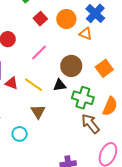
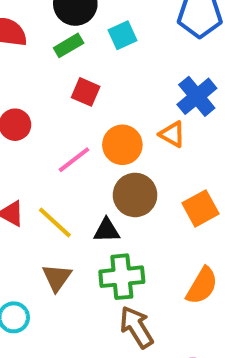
red square: (40, 19) -> (86, 92), turned -32
orange circle: (66, 19) -> (122, 145), moved
green cross: (83, 98) -> (122, 277), moved, turned -30
brown arrow: (90, 124) -> (136, 327), moved

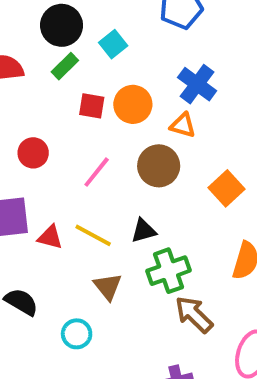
orange circle: (122, 145) -> (133, 104), moved
brown circle: (135, 195) -> (159, 166), moved

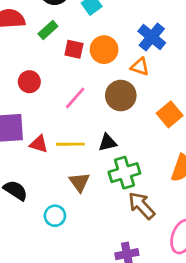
green rectangle: (65, 66) -> (48, 30), moved
yellow line: (93, 235) -> (70, 144), turned -32

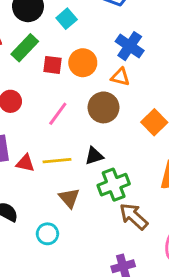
green rectangle: (48, 30) -> (25, 48), size x1.4

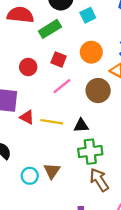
red square: (52, 65) -> (59, 59), moved
brown triangle: (69, 198) -> (52, 171), moved

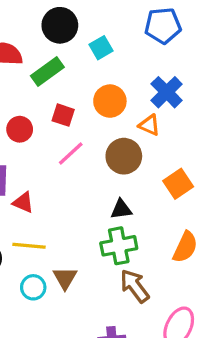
yellow line: (52, 122) -> (29, 246), moved
black triangle: (81, 126) -> (121, 209), moved

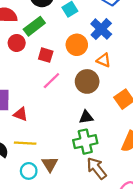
blue cross: (167, 92) -> (101, 29), moved
red circle: (20, 129) -> (17, 43), moved

